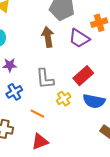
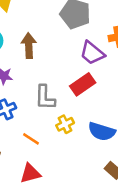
brown arrow: (48, 37) -> (29, 46), moved
red rectangle: (83, 76) -> (83, 84), moved

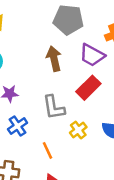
brown arrow: (29, 46) -> (54, 59), moved
orange line: (31, 139) -> (47, 150), turned 42

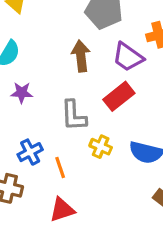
blue cross: (18, 126) -> (30, 152), moved
yellow cross: (78, 130) -> (101, 147), turned -36

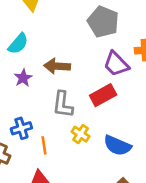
brown arrow: (81, 56) -> (57, 66), moved, turned -90
purple star: (22, 93) -> (23, 78), turned 30

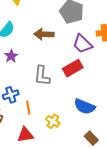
brown arrow: (57, 66) -> (44, 34), moved
yellow cross: (81, 134) -> (53, 121), moved

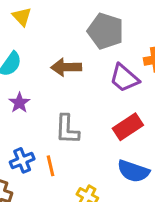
red rectangle: (73, 68) -> (128, 127), moved
orange line: (28, 108) -> (51, 166), moved

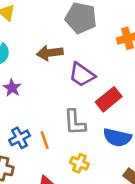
purple trapezoid: (124, 78) -> (82, 75), moved
gray L-shape: (67, 129) -> (75, 122), moved

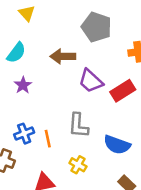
red rectangle: (109, 99) -> (123, 91), moved

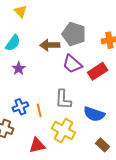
gray pentagon: (96, 27) -> (74, 34), moved
yellow cross: (78, 165) -> (64, 131), size x1.6

